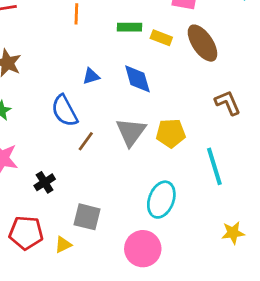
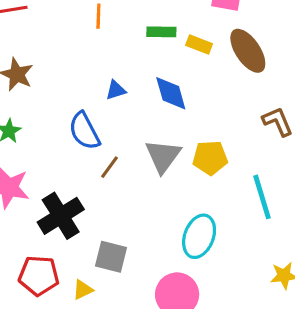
black cross: (45, 182) -> (61, 216), size x1.8

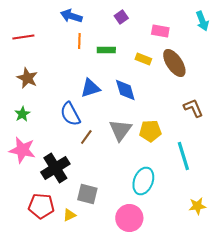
green rectangle: (161, 32) -> (106, 50), moved
blue triangle: (116, 90) -> (90, 88), size x1.5

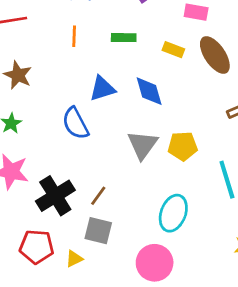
orange line: (79, 41) -> (74, 36), moved
brown line: (86, 137) -> (98, 196), moved

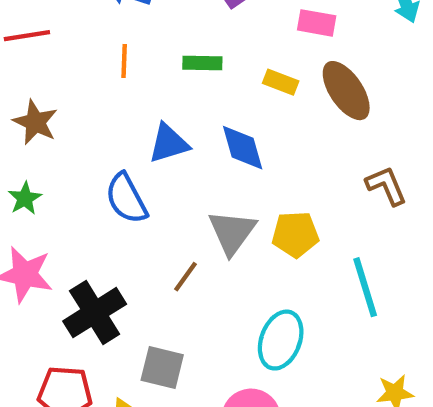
brown line: (98, 196) -> (185, 277), moved

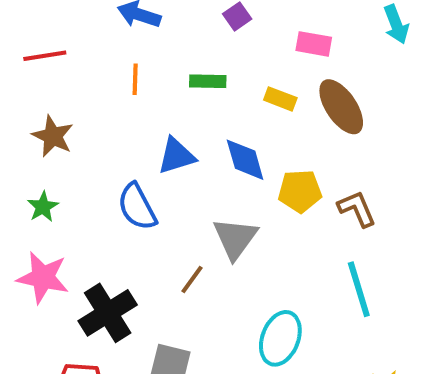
brown L-shape: (386, 186) -> (357, 209), moved
yellow pentagon: (295, 234) -> (300, 191), moved

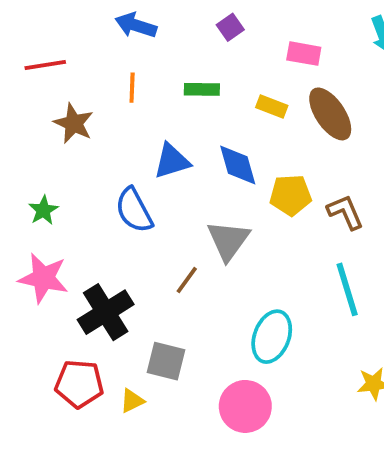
brown star: (53, 136) -> (74, 123), moved

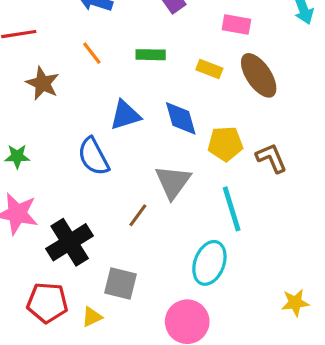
orange line: (132, 88) -> (92, 53), turned -40
green star: (43, 210) -> (17, 156), turned 30
cyan line: (347, 289) -> (232, 209), moved

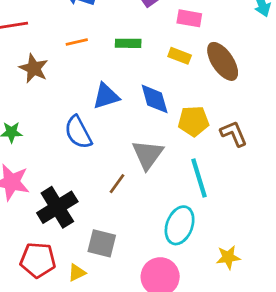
pink rectangle: (236, 25) -> (189, 18), moved
orange line: (92, 53) -> (77, 42), turned -65
yellow star: (295, 303) -> (228, 257), moved

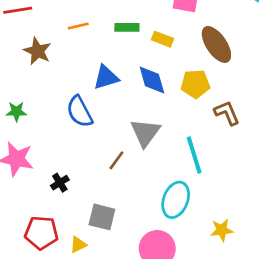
yellow rectangle: (180, 56) -> (162, 39), moved
yellow pentagon: (193, 121) -> (195, 84), moved
black cross: (57, 207) -> (60, 183), size x0.5

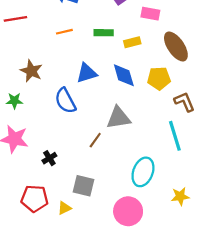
yellow rectangle: (162, 39) -> (132, 42), turned -35
brown star: (37, 51) -> (31, 71), moved
gray triangle: (145, 133) -> (119, 118), turned 45
cyan line: (194, 155) -> (175, 136), moved

